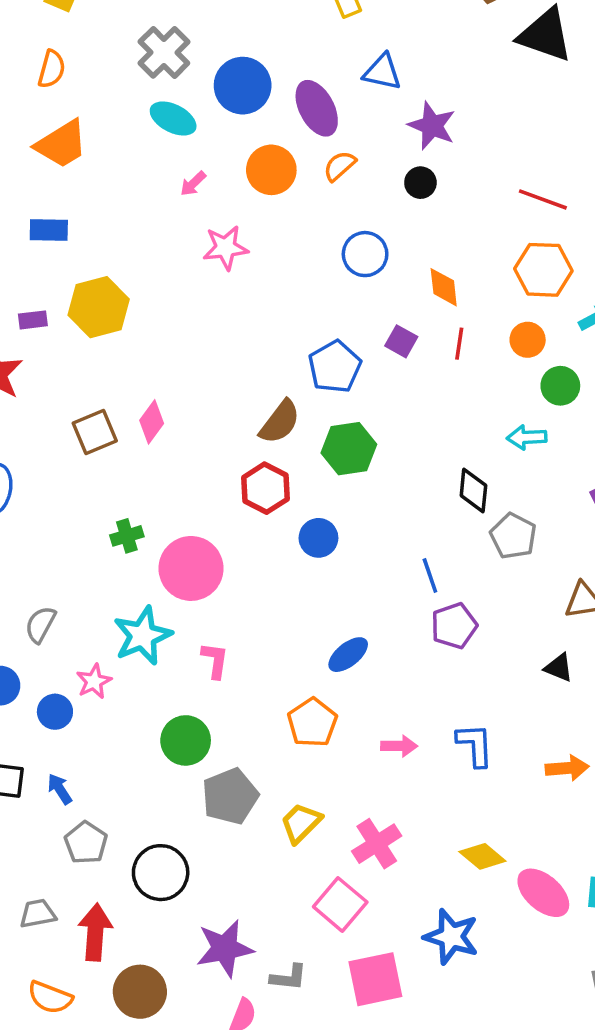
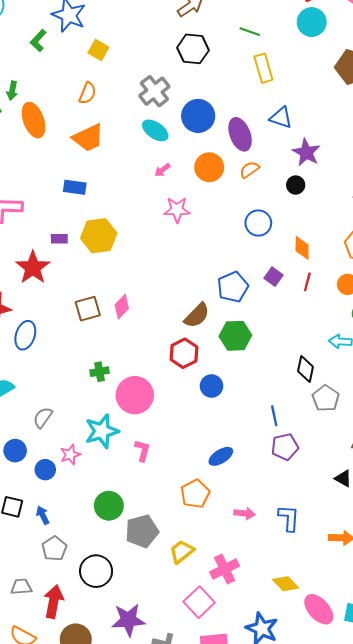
green circle: (186, 740) -> (109, 506), moved

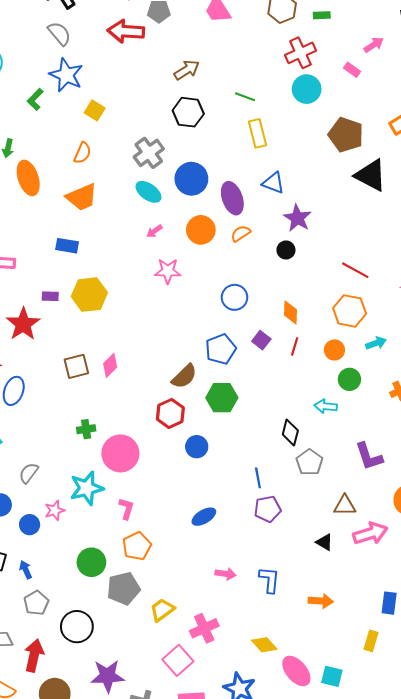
blue circle: (258, 223) -> (235, 297), moved
orange pentagon: (195, 494) -> (137, 546), moved

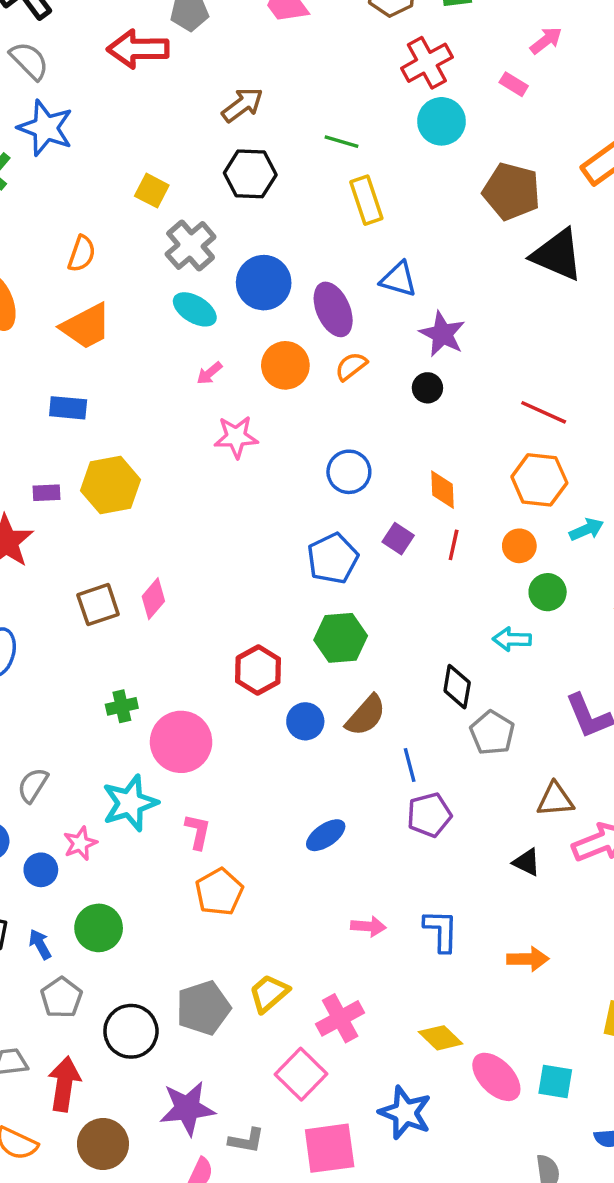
yellow square: (95, 110) -> (152, 191), moved
brown semicircle: (184, 376) -> (366, 715), moved
green circle: (91, 562) -> (99, 928), moved
gray pentagon: (123, 588) -> (203, 1008), moved

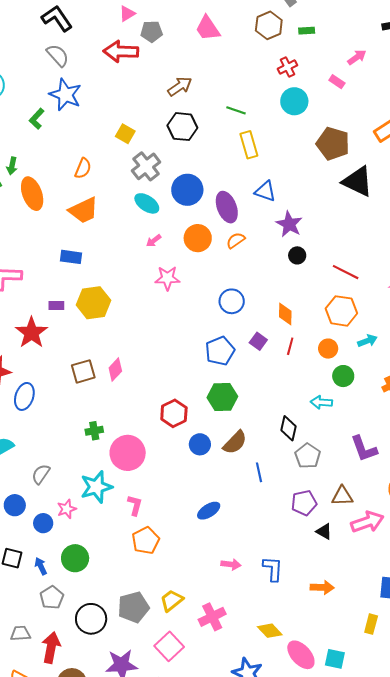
red cross: (427, 63) -> (287, 67), size x0.7
black circle: (427, 388) -> (297, 255), moved
purple pentagon: (429, 815) -> (304, 503), moved
pink square: (301, 1074) -> (169, 646), moved

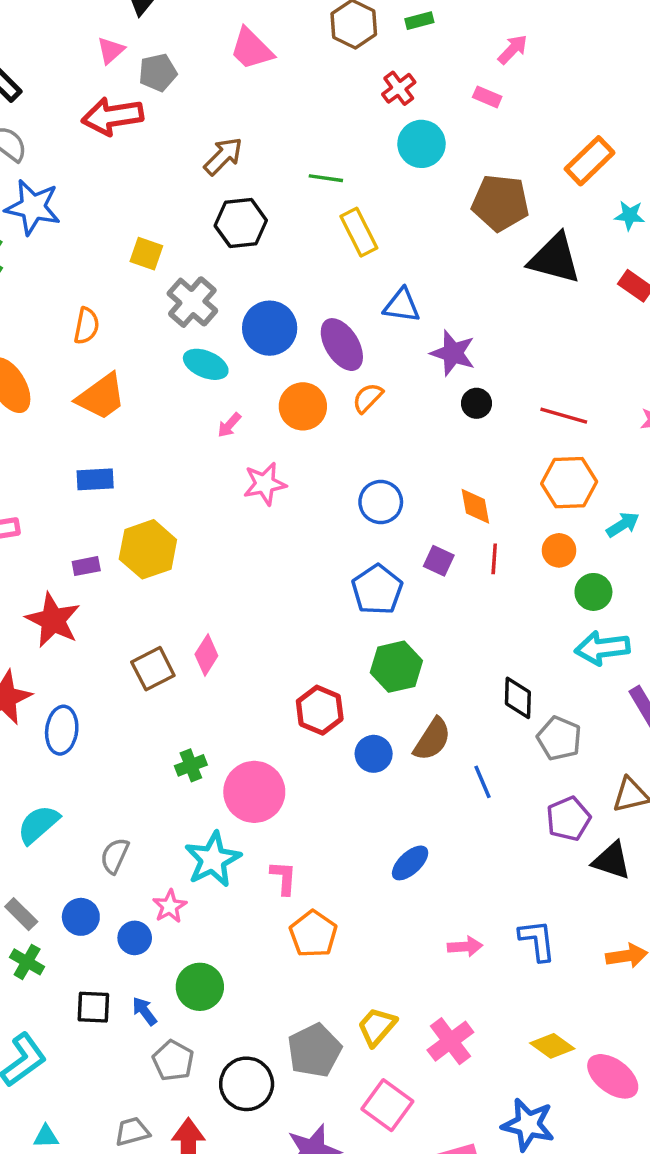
cyan arrow: (321, 402) -> (602, 648), moved, size x1.4
black triangle: (324, 531) -> (612, 861), size x1.4

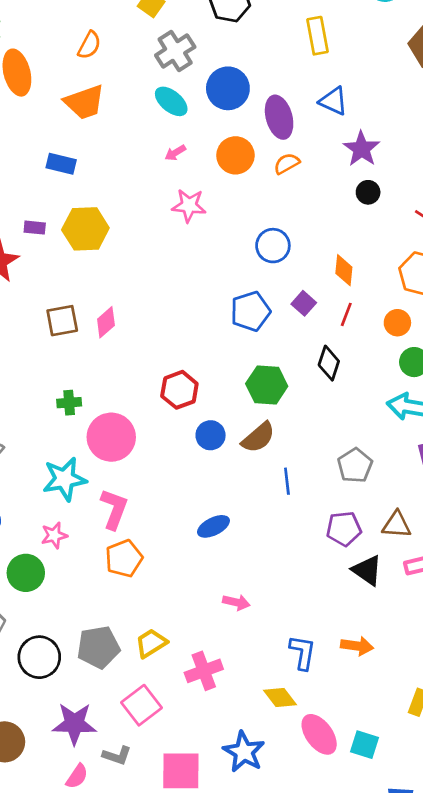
green hexagon: (396, 667) -> (267, 385), moved
black diamond: (518, 698) -> (329, 363), moved
pink L-shape: (284, 878) -> (114, 509), size x1.4
pink star: (170, 906) -> (54, 535), moved
blue L-shape: (537, 940) -> (303, 652), moved

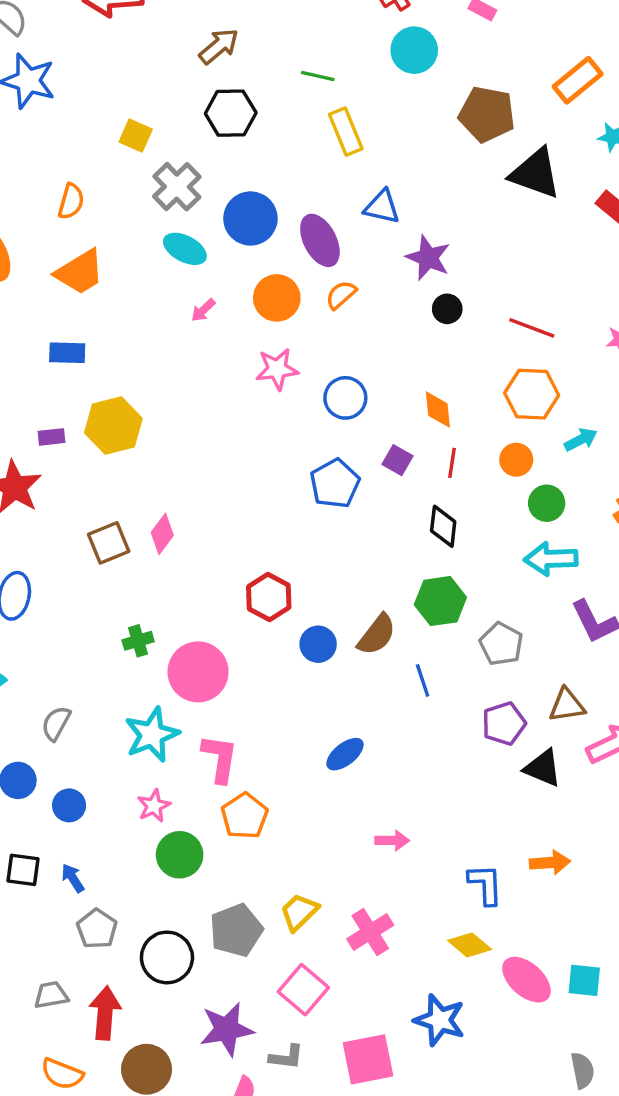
pink star: (189, 205) -> (277, 369), moved
green hexagon: (267, 385) -> (440, 601), moved
green circle: (26, 573) -> (180, 855), moved

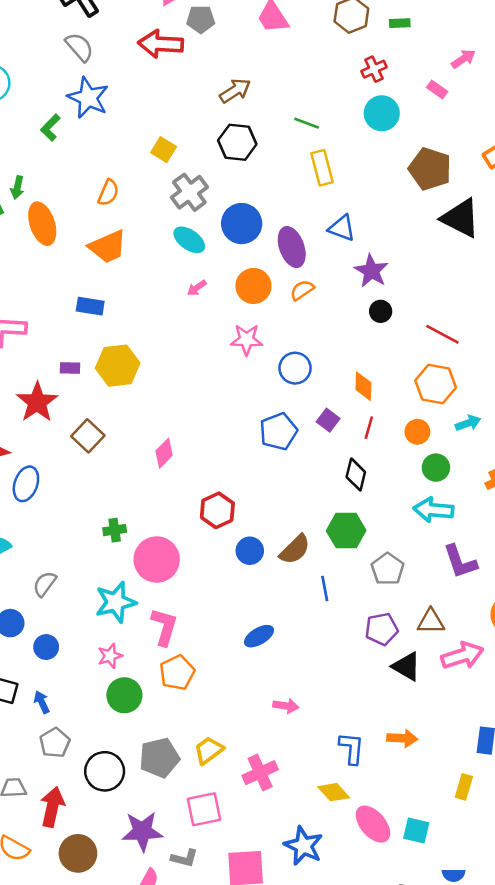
pink diamond: (162, 534) -> (164, 453), moved
brown square: (109, 543) -> (88, 436), moved, turned -32
pink square: (303, 990) -> (204, 809), turned 30

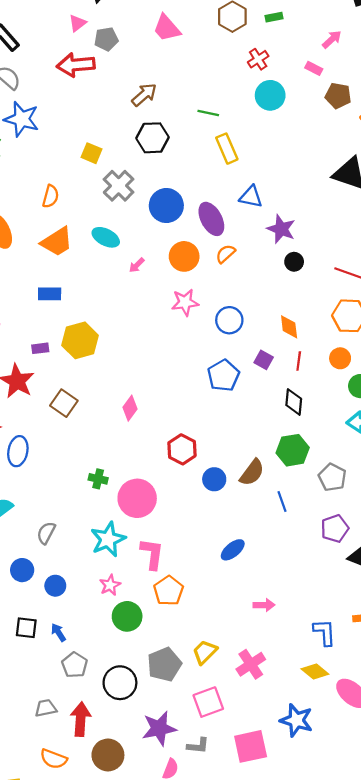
brown pentagon: (430, 169) -> (338, 96), moved, size x0.7
cyan ellipse: (189, 240) -> (106, 237), moved
green cross: (115, 530) -> (98, 479), turned 30

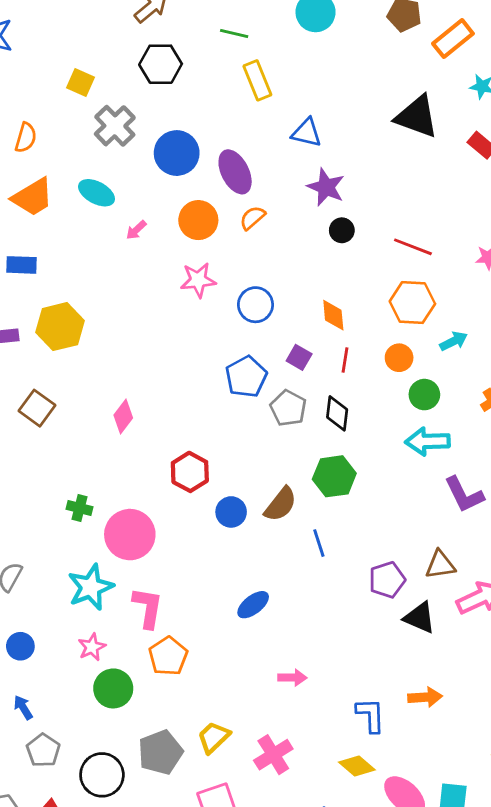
blue triangle: (251, 197) -> (307, 133), moved
gray pentagon: (332, 477) -> (288, 408), moved

